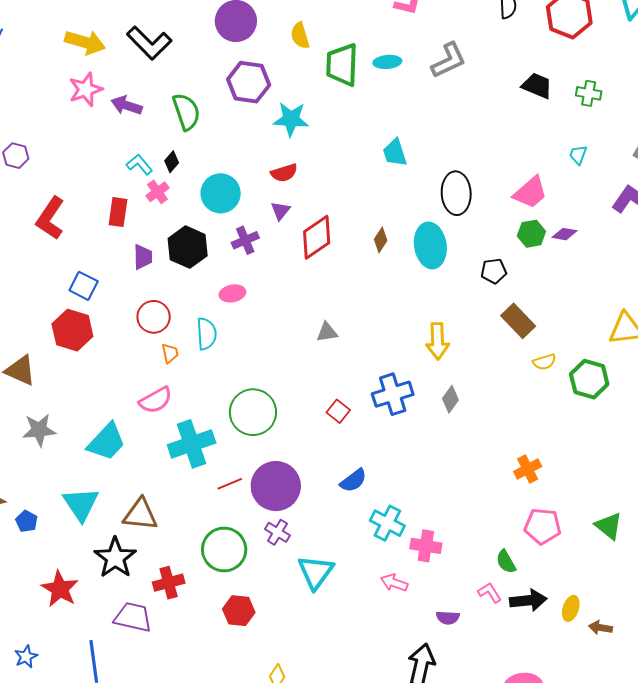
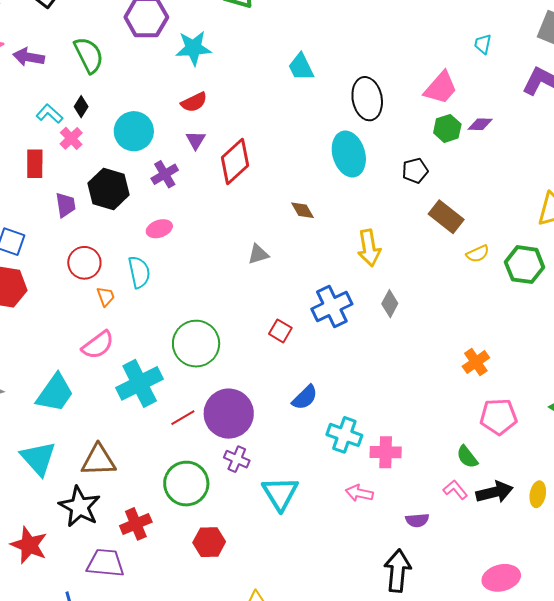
brown diamond: (381, 240) -> (302, 210), moved, turned -55

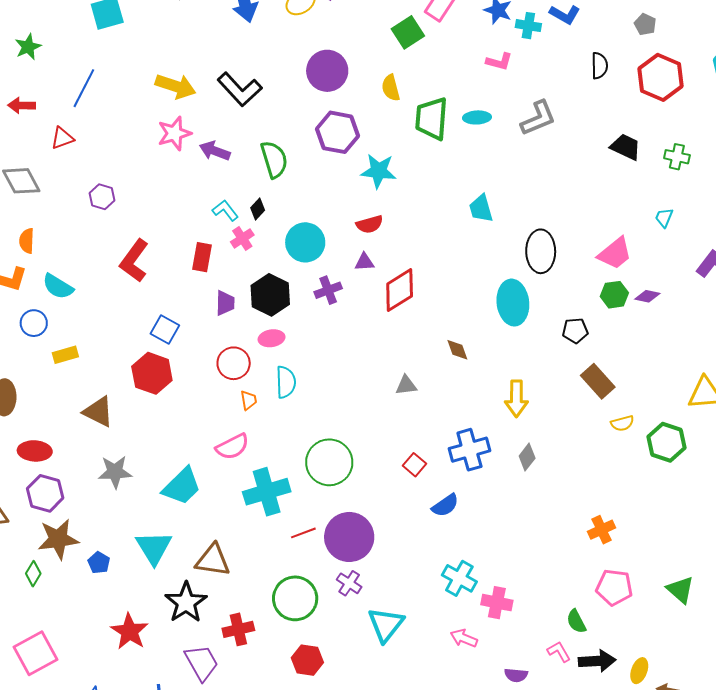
purple triangle: (196, 140) -> (364, 262), turned 45
pink ellipse: (159, 229) -> (272, 338), moved
blue semicircle: (305, 397) -> (445, 505), moved
purple trapezoid: (105, 563) -> (202, 663), turned 45

